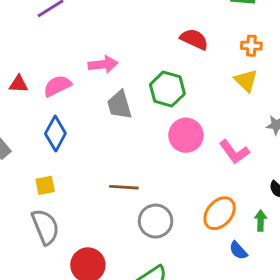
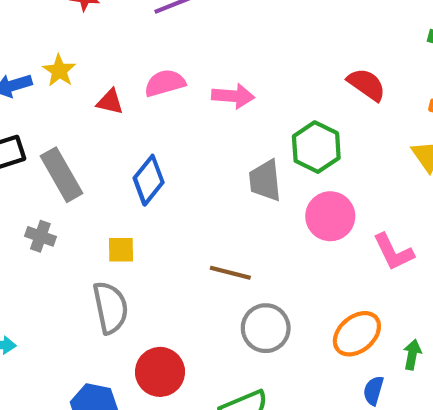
pink semicircle: (57, 86) -> (165, 83), moved
gray trapezoid: (119, 105) -> (265, 180), moved
blue semicircle: (238, 250) -> (373, 391), turned 48

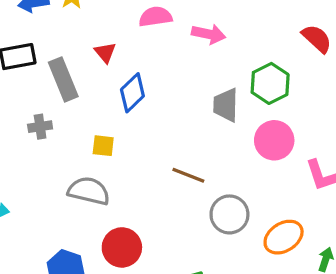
red triangle: (110, 102) -> (105, 52), moved, turned 30
gray cross: (40, 236) -> (40, 127), turned -35
gray semicircle: (110, 308) -> (89, 191), turned -72
gray circle: (266, 328) -> (229, 214), moved

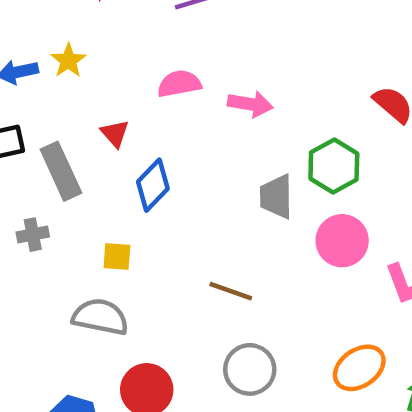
gray circle: (229, 214) -> (250, 369), moved

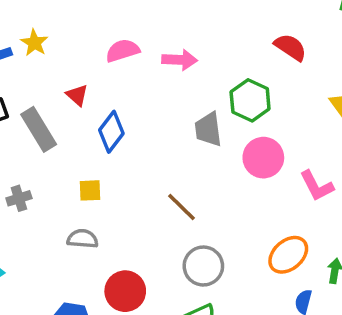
gray cross: (33, 235) -> (19, 198), moved
brown line: (231, 291) -> (181, 207), turned 32
gray semicircle: (100, 317) -> (83, 239), size x0.7

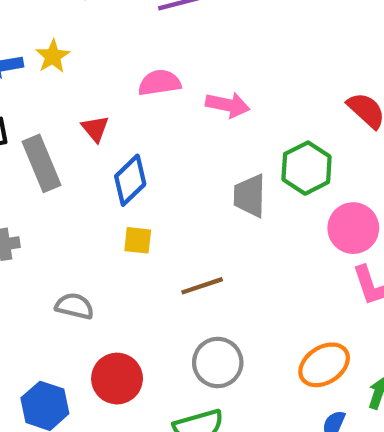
pink circle: (263, 158) -> (353, 228), moved
yellow square: (90, 190) -> (138, 240), moved
brown line: (181, 207) -> (202, 286), turned -72

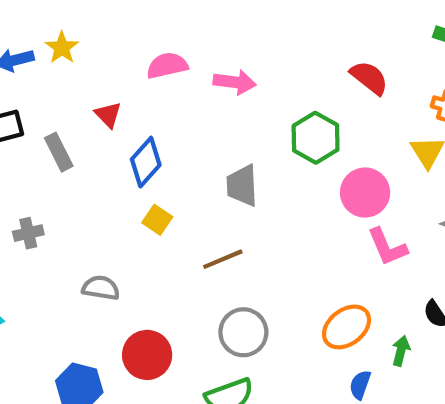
gray rectangle: (41, 163) -> (59, 152), size x0.7
gray trapezoid: (250, 196) -> (242, 186), moved
yellow square: (138, 240) -> (157, 220), turned 32

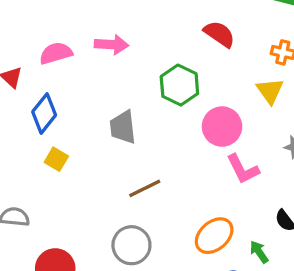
pink semicircle: (167, 66) -> (56, 53), moved
brown line: (223, 259) -> (145, 188), moved
green arrow: (401, 351) -> (259, 252), turned -45

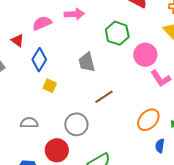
gray circle: (131, 245) -> (76, 124), moved

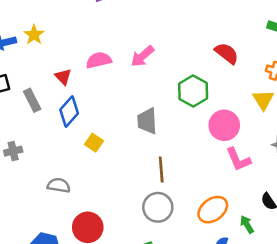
pink arrow: (74, 14) -> (142, 56), turned 132
blue diamond: (39, 60) -> (69, 111), moved
brown line: (104, 97) -> (161, 170), turned -72
gray circle: (76, 124) -> (158, 207), moved

